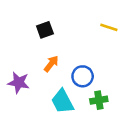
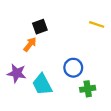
orange arrow: (51, 64) -> (30, 44), moved
cyan trapezoid: (62, 101) -> (42, 84), moved

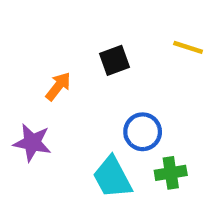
black square: (40, 27) -> (114, 60), moved
cyan trapezoid: (42, 84) -> (112, 177), moved

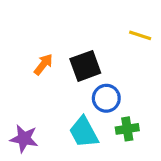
black square: (114, 60) -> (85, 66), moved, size x1.4
purple star: (32, 143) -> (24, 139), moved

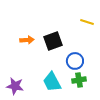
orange arrow: (43, 64) -> (27, 40), turned 48
blue circle: (106, 98) -> (75, 61), moved

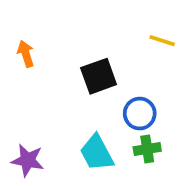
orange arrow: (27, 40) -> (26, 54), moved, turned -104

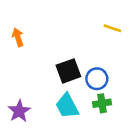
black square: (99, 76) -> (68, 71), moved
purple star: (28, 160) -> (19, 111), turned 30

